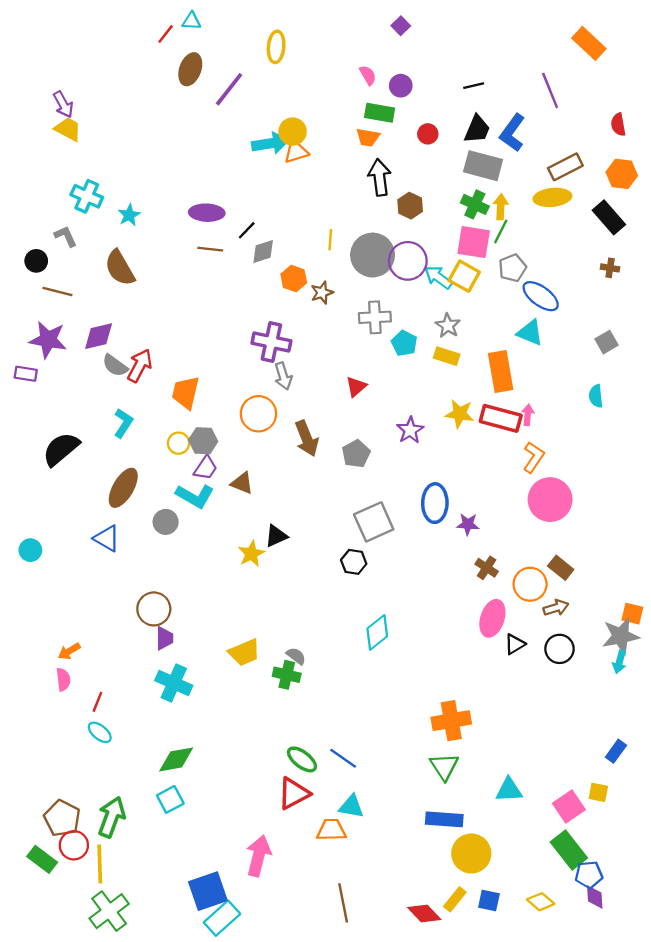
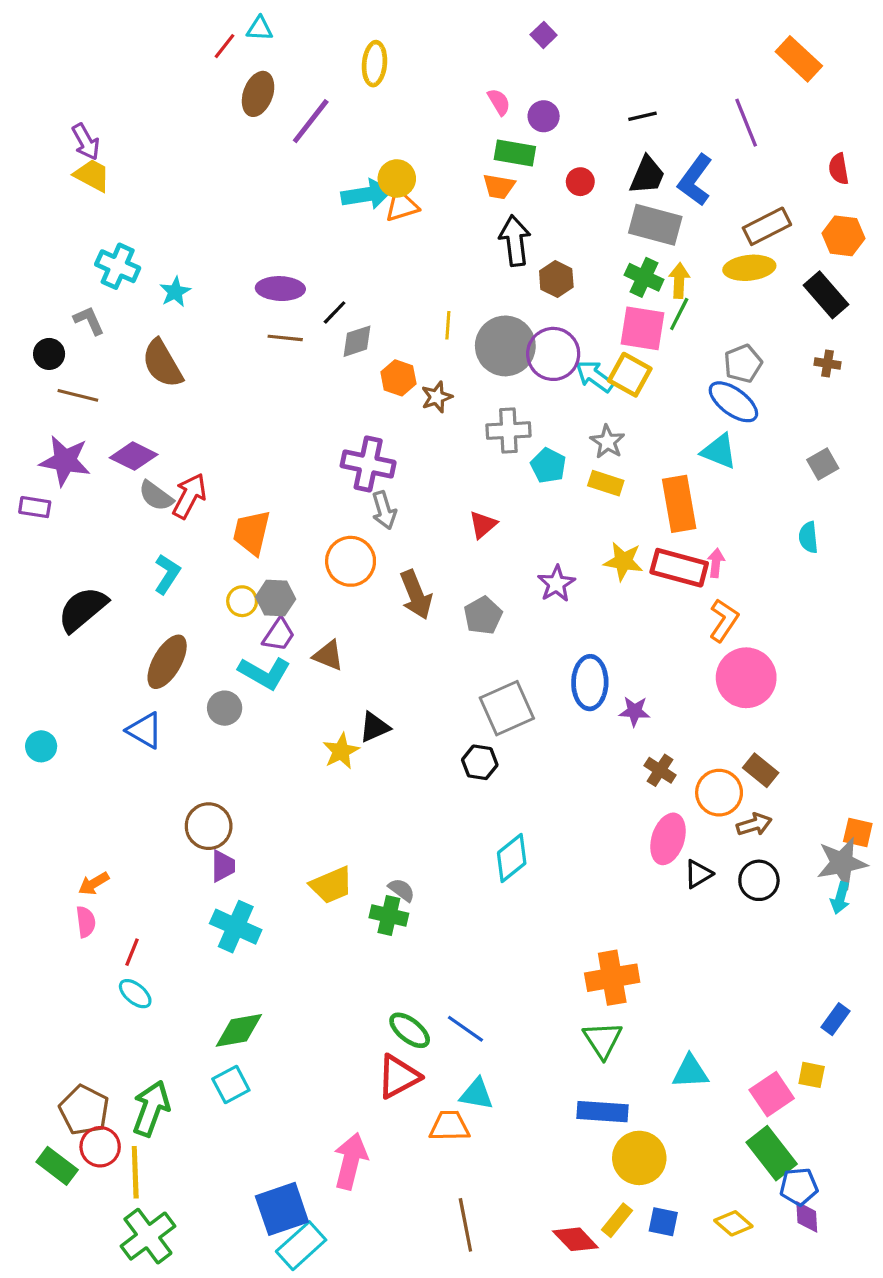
gray pentagon: (512, 268) -> (743, 364), moved
purple diamond: (99, 336) -> (134, 456), turned 40

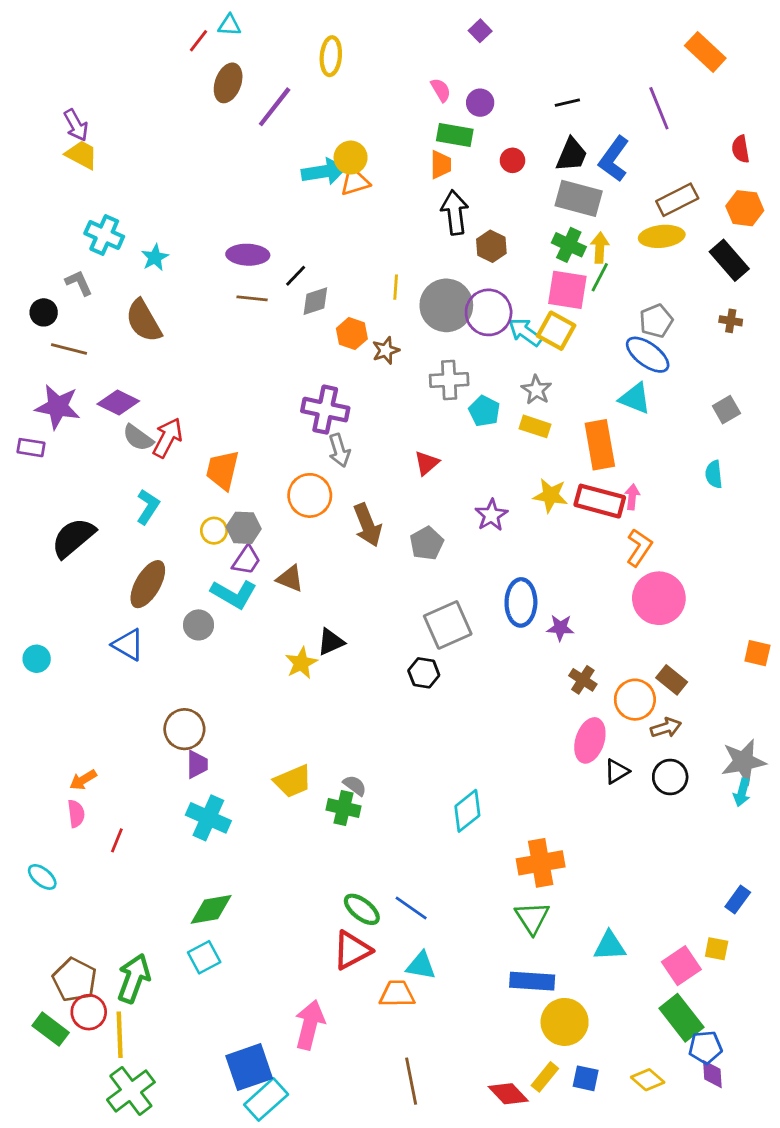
orange trapezoid: (499, 186) -> (441, 165), turned -100
orange square: (858, 832) -> (757, 653), moved
cyan diamond: (512, 858) -> (467, 811), moved
cyan ellipse: (135, 994) -> (42, 877), moved

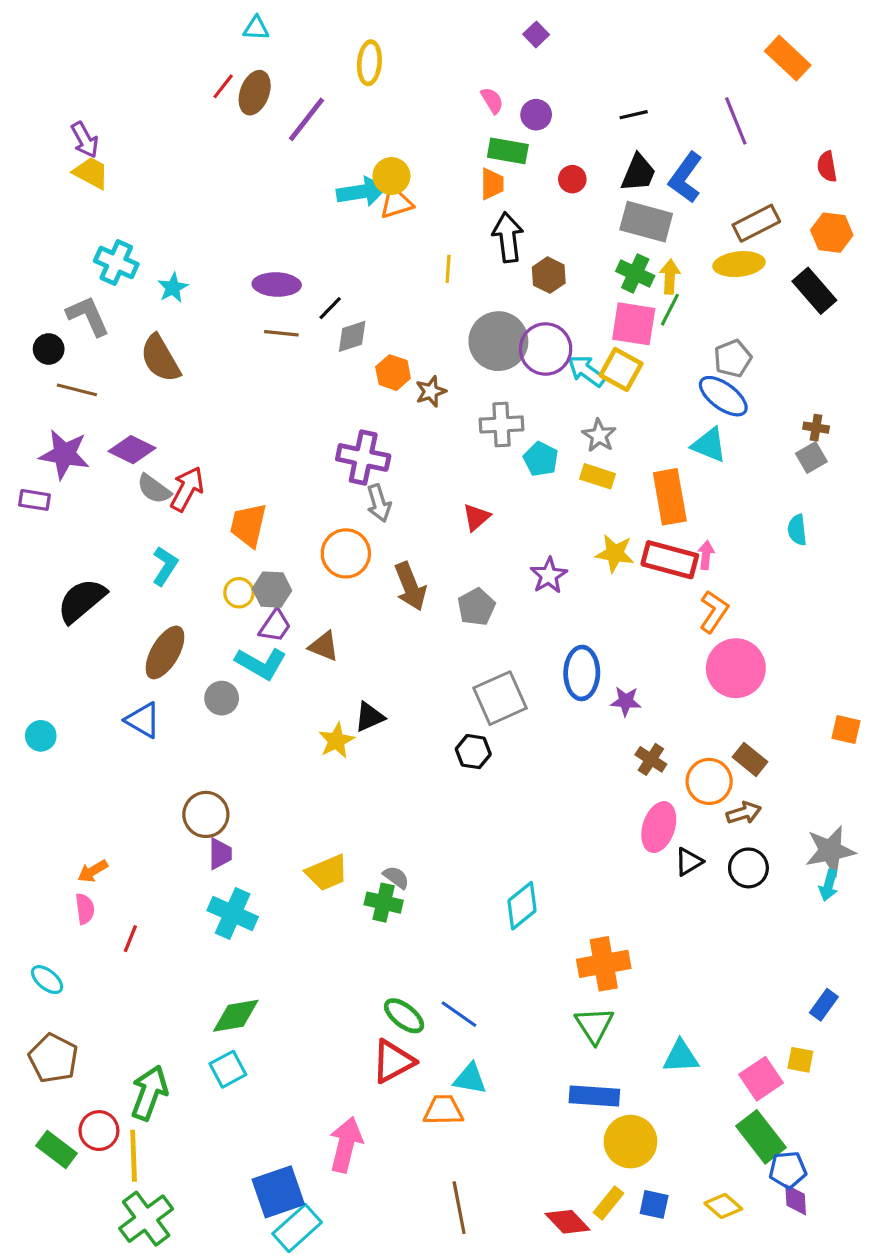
red line: (199, 41) -> (223, 86), moved
gray L-shape: (79, 283) -> (88, 316), size x1.4
yellow line: (396, 287) -> (448, 269), moved
brown cross: (731, 321) -> (816, 428), moved
brown pentagon: (75, 980) -> (53, 1058), moved

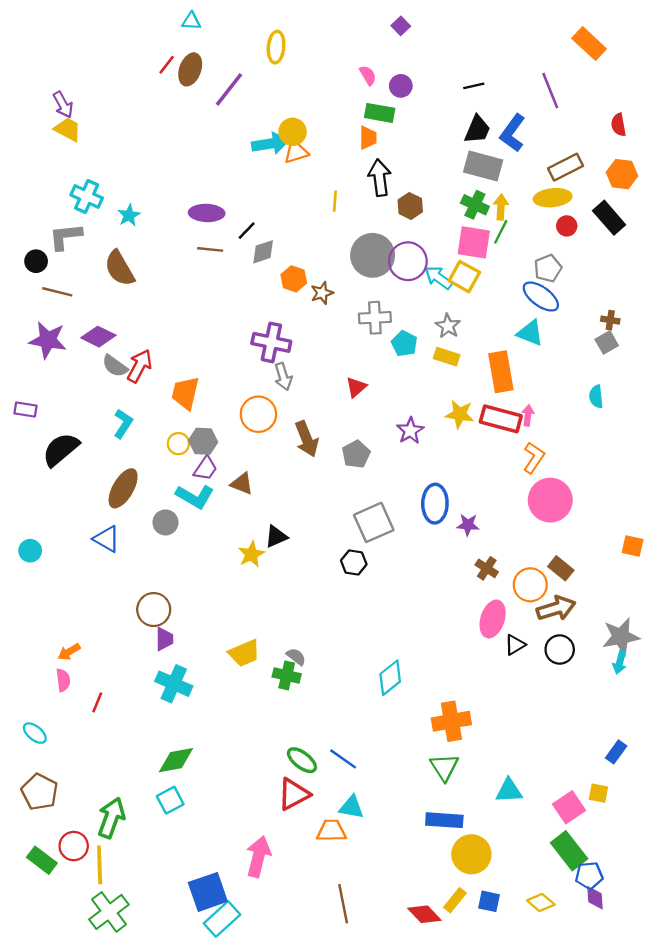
red circle: (572, 179) -> (567, 226), moved
gray L-shape: (88, 316) -> (65, 237), turned -72
purple rectangle: (34, 500) -> (25, 409), moved
brown arrow: (744, 813) -> (556, 608), size x1.5

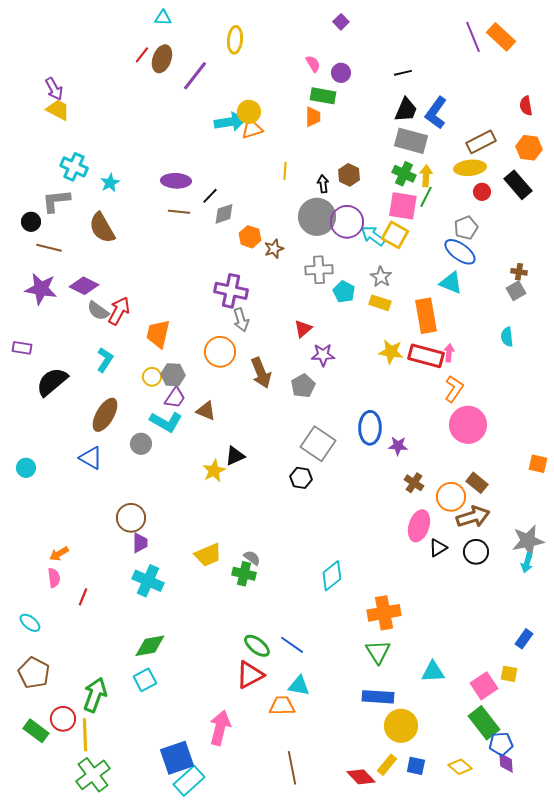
purple line: (550, 91) -> (473, 37), moved
black arrow: (380, 178) -> (323, 184), moved, size x0.6
purple star: (410, 431) -> (323, 355), moved, turned 30
gray square: (374, 522) -> (318, 444), turned -32

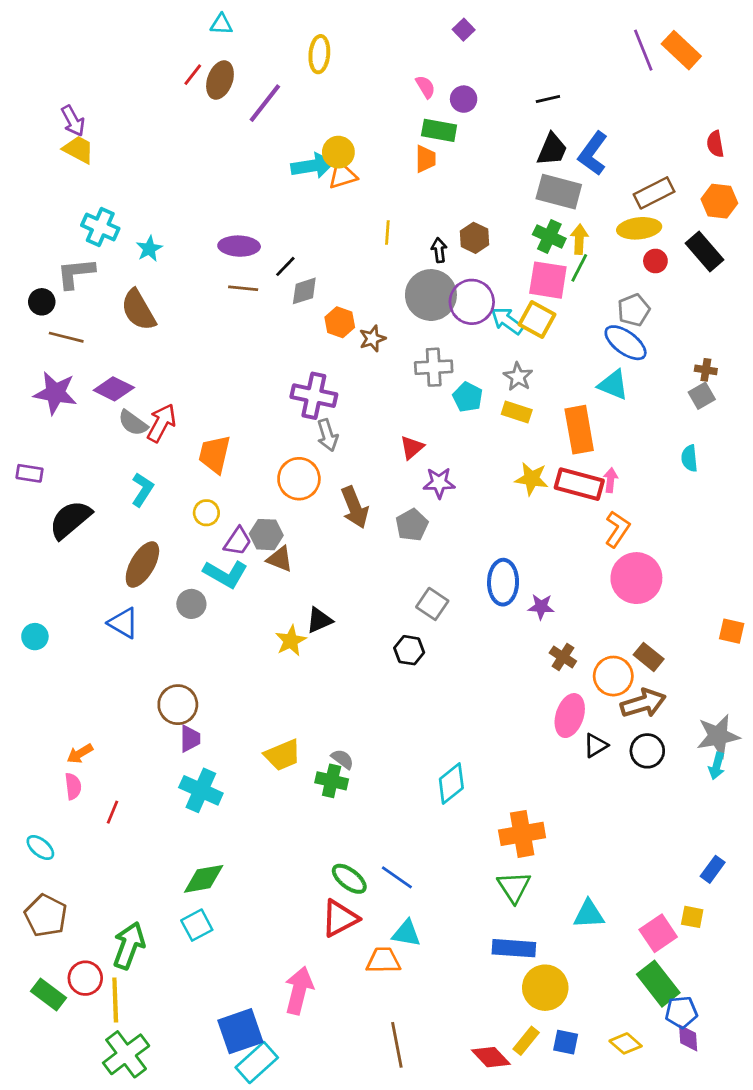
gray hexagon: (173, 375) -> (266, 535), moved
gray square: (318, 444) -> (432, 604), size x0.7

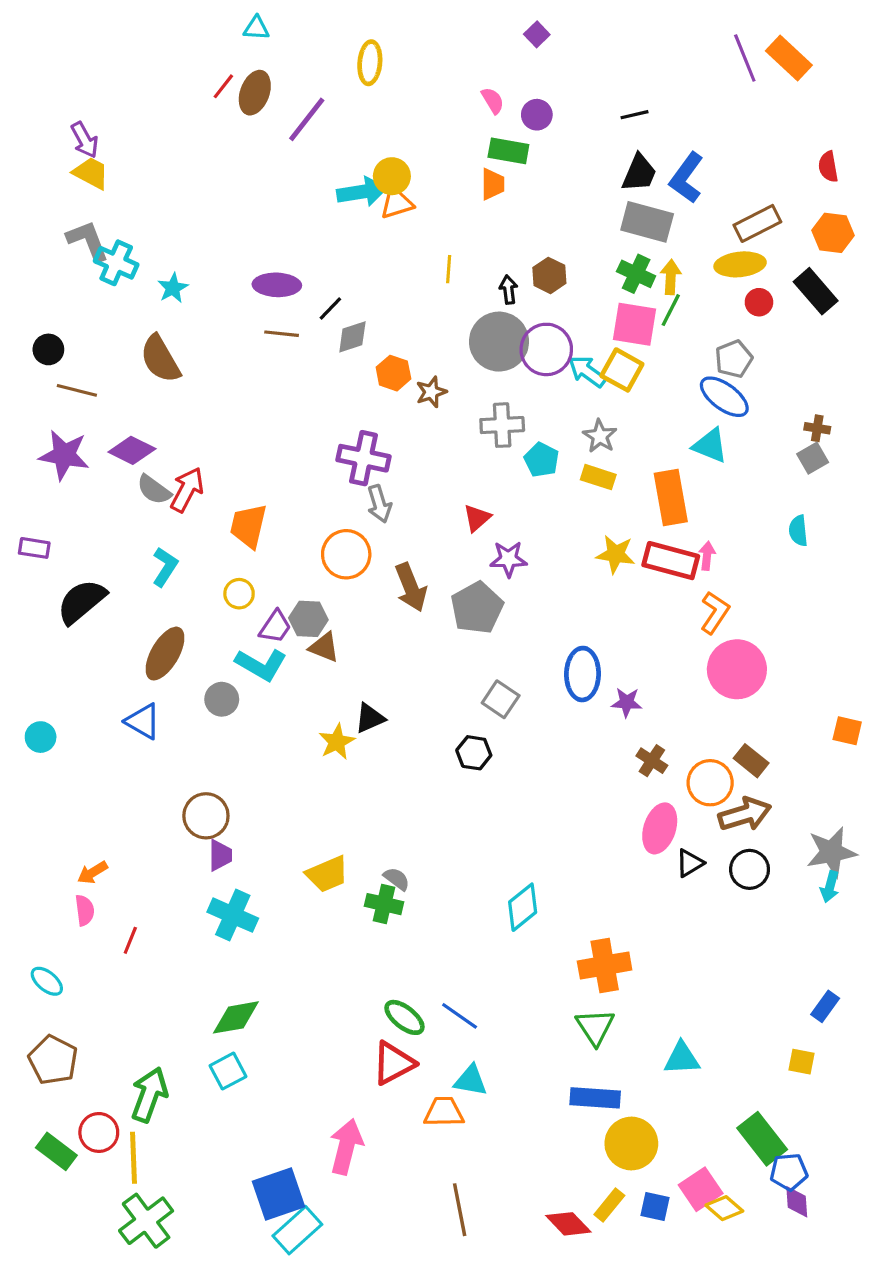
gray L-shape: (76, 273) -> (88, 241), moved, turned 75
gray pentagon: (412, 525) -> (477, 608), size x1.4
pink square: (658, 933) -> (701, 1189), moved

